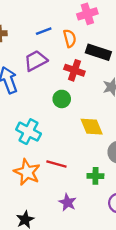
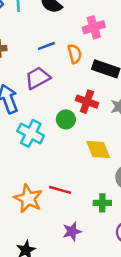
red cross: (74, 70) -> (87, 102), moved
cyan cross: (29, 132) -> (31, 133), moved
purple star: (68, 202) -> (72, 231), turned 30

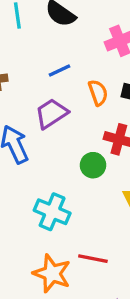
orange semicircle: (75, 54) -> (98, 93), moved
cyan cross: (31, 133) -> (52, 212), moved

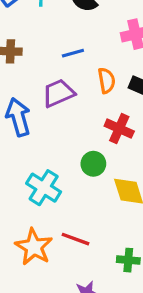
green circle: (93, 165) -> (93, 164), moved

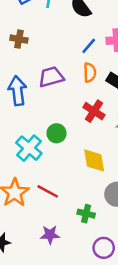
blue line: (73, 53) -> (89, 46), moved, turned -42
green circle: (93, 164) -> (57, 133), moved

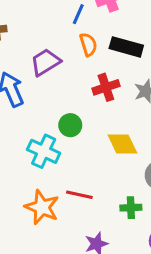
red cross: (94, 111) -> (106, 87), turned -35

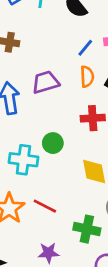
cyan cross: (44, 151) -> (23, 160), turned -32
green cross: (131, 208) -> (87, 229), size x1.4

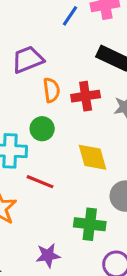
orange semicircle: (87, 77) -> (51, 90), moved
red line: (45, 206) -> (40, 182), moved

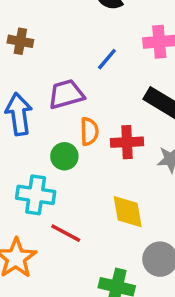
blue line: (70, 16) -> (107, 59), moved
green circle: (42, 129) -> (64, 156), moved

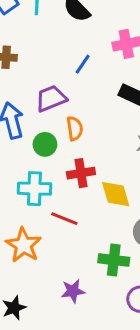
red cross: (127, 142) -> (81, 173), moved
green circle: (64, 156) -> (45, 144), moved

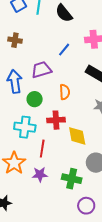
orange semicircle: (75, 128) -> (65, 92), moved
red line: (64, 219) -> (42, 149), turned 72
purple star: (73, 291) -> (40, 174), moved

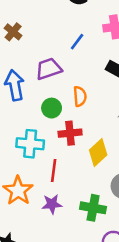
brown cross: (15, 40) -> (13, 32), turned 32
green circle: (35, 99) -> (52, 108), moved
yellow diamond: (77, 136) -> (98, 153), turned 60

